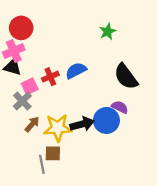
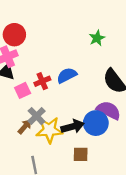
gray cross: (22, 101) -> (36, 116), moved
purple semicircle: (120, 107) -> (109, 110), size x1.5
brown square: (53, 153) -> (81, 154), moved

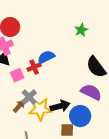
blue semicircle: (67, 75) -> (46, 57), moved
blue circle: (96, 123) -> (80, 116), moved

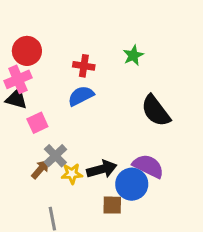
red cross: (34, 67) -> (84, 66), moved, turned 32
purple semicircle: (91, 92) -> (148, 166), moved
yellow star: (40, 109) -> (72, 174), size x0.6

